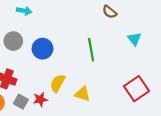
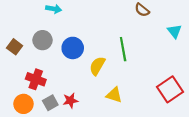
cyan triangle: (134, 39) -> (174, 31), moved
yellow semicircle: (58, 83) -> (97, 66), moved
gray square: (21, 102) -> (50, 103), turned 32

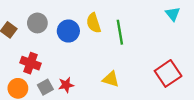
yellow semicircle: (97, 66) -> (94, 23), moved, turned -48

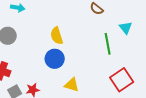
blue circle: (68, 31) -> (55, 59), moved
green line: (120, 32) -> (108, 44), moved

